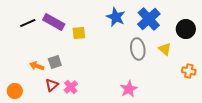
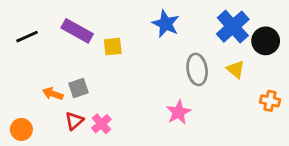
blue cross: (149, 19) -> (233, 27), moved
black line: (28, 23) -> (27, 37), moved
pink star: (129, 89) -> (178, 112), moved

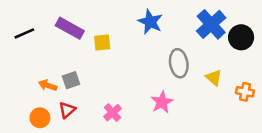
yellow triangle: (236, 69) -> (214, 78), moved
pink cross: (101, 124) -> (113, 113), moved
orange circle: (21, 129) -> (40, 118), moved

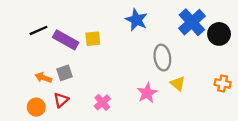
purple rectangle: (70, 28) -> (66, 40), moved
black line: (24, 33) -> (39, 30), moved
yellow triangle: (214, 78) -> (178, 84), moved

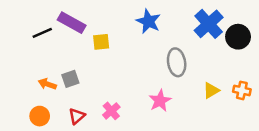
purple rectangle: (66, 40) -> (72, 23), moved
yellow triangle: (178, 84) -> (211, 90), moved, turned 49
red triangle: (61, 100) -> (77, 116), moved

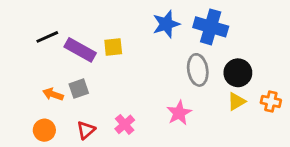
blue star: (148, 21) -> (166, 24), turned 30
purple rectangle: (72, 23) -> (80, 50), moved
blue cross: (209, 24) -> (211, 27), moved, turned -32
black circle: (238, 37) -> (238, 73), moved

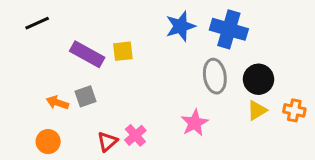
black line: (47, 37) -> (37, 23), moved
red triangle: (86, 130) -> (107, 142), moved

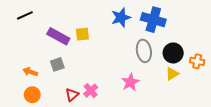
orange arrow: (57, 103) -> (30, 72), moved
orange cross: (294, 110) -> (197, 61), moved

